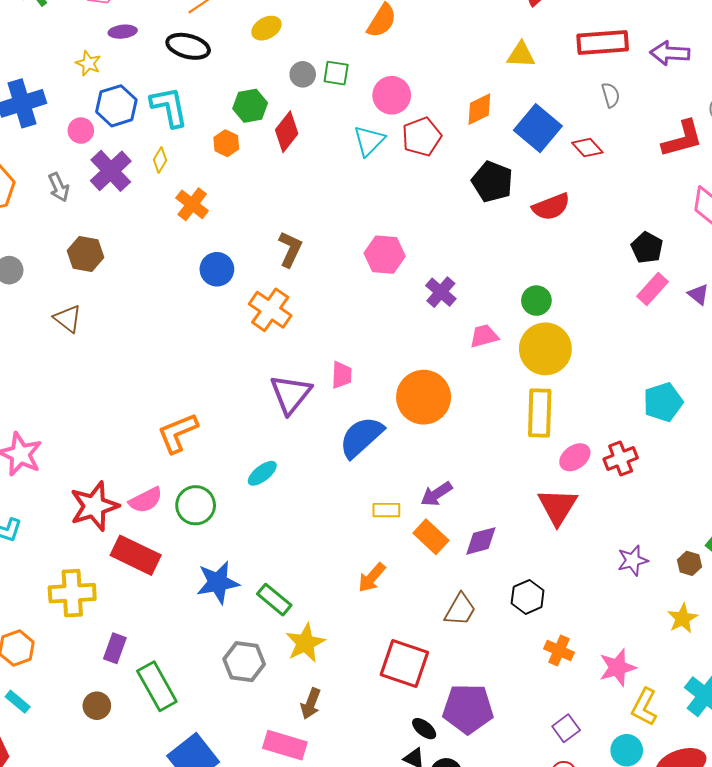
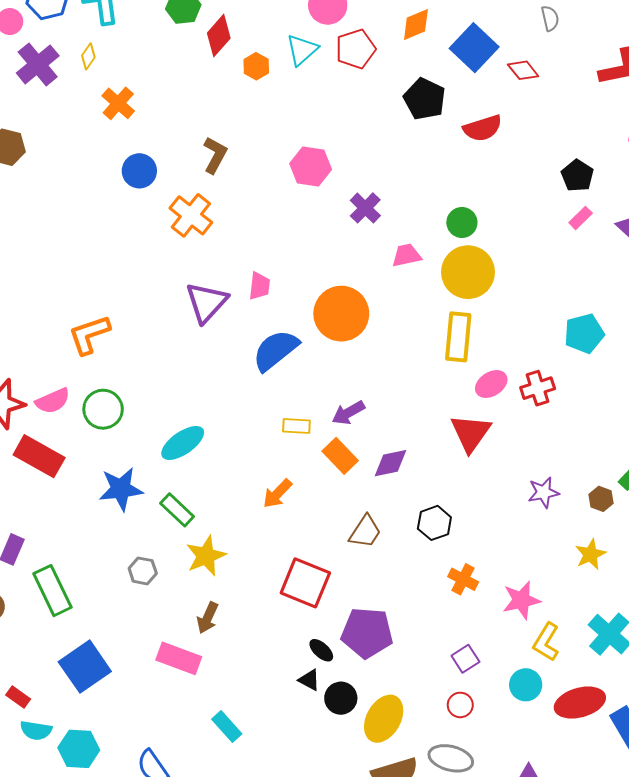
orange hexagon: (226, 143) -> (256, 66), moved
pink rectangle: (653, 289) -> (581, 218), size x0.7
cyan ellipse: (262, 473) -> (183, 443), moved, size x1.4
gray hexagon: (244, 662) -> (143, 571), size x0.7

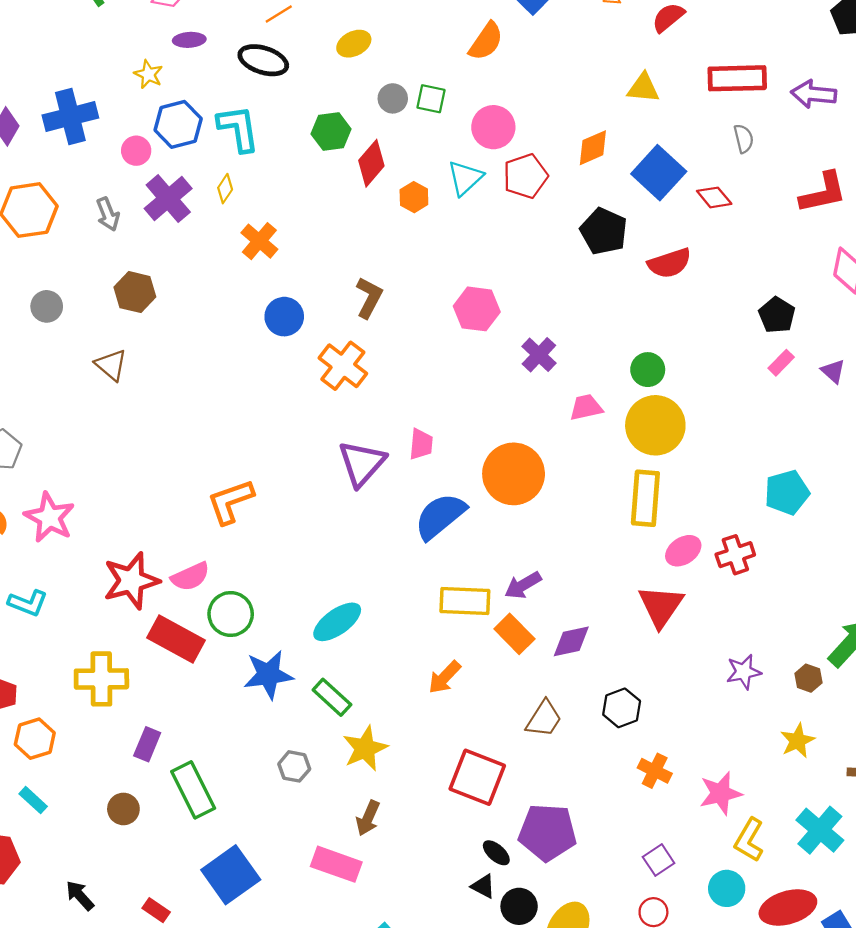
green circle: (103, 409) -> (231, 614), moved
yellow rectangle: (296, 426) -> (465, 601), size x1.6

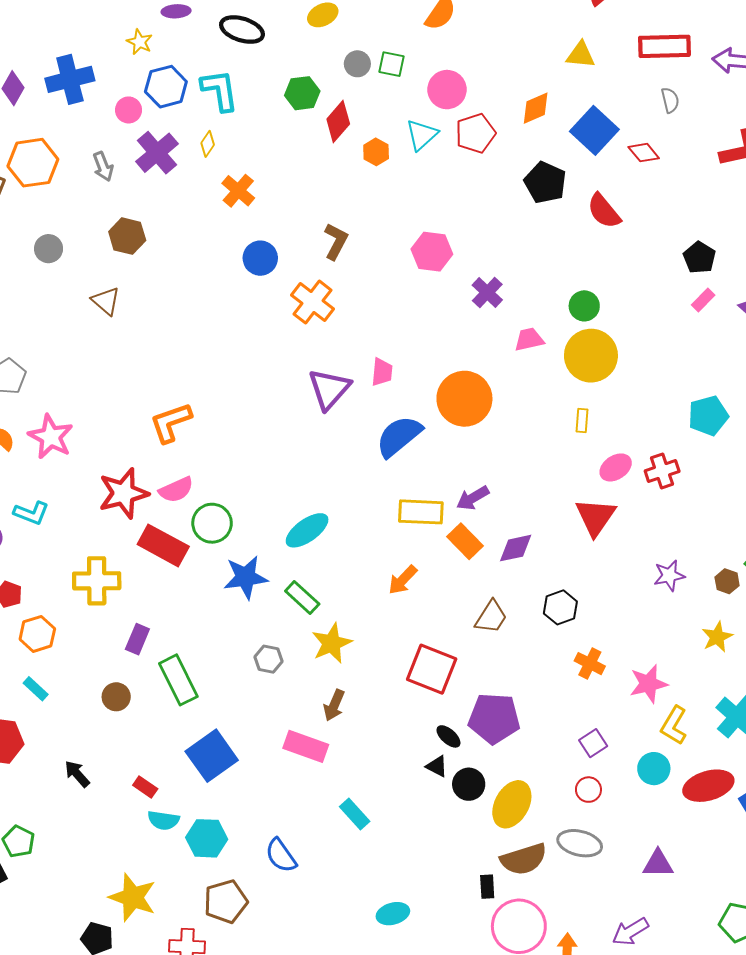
red semicircle: (670, 263) -> (604, 211), turned 69
yellow rectangle: (645, 498) -> (582, 421), size x0.5
orange L-shape: (230, 502) -> (171, 422), moved

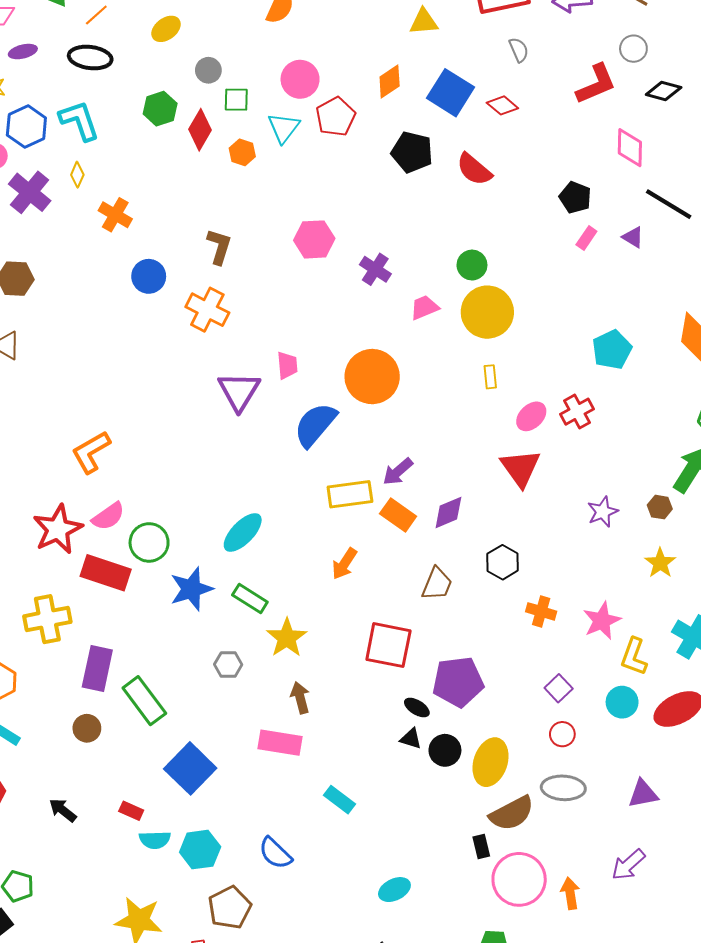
green square: (391, 64) -> (236, 100), moved
purple rectangle: (137, 639) -> (97, 668), size x1.5
brown arrow: (334, 705) -> (300, 698), turned 152

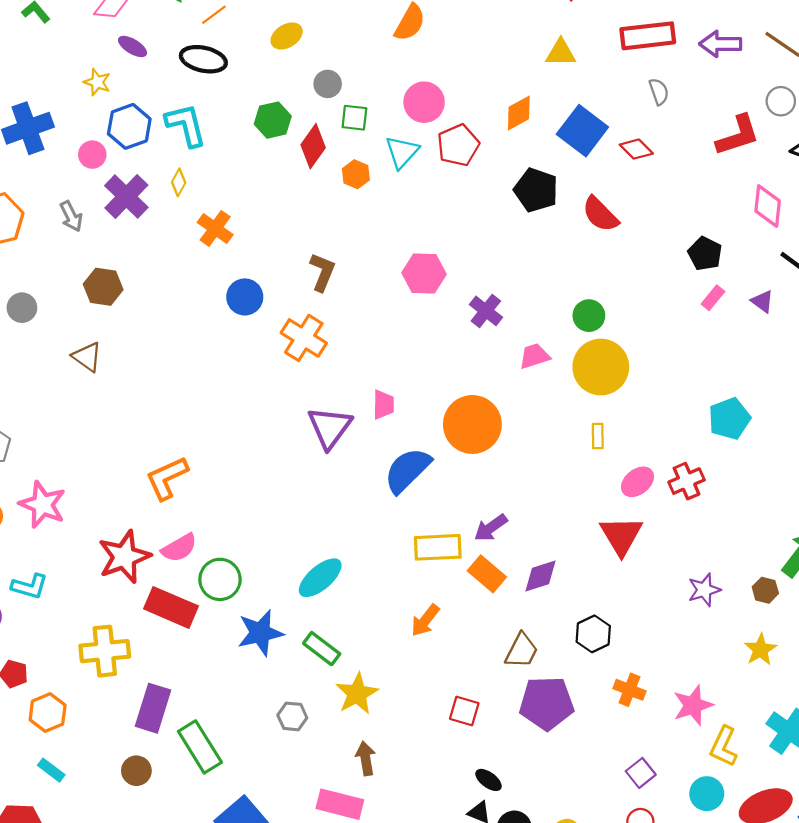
purple ellipse: (23, 52) -> (133, 46), turned 40
red square: (388, 645) -> (464, 711), size x0.6
purple pentagon: (458, 682) -> (547, 703), moved

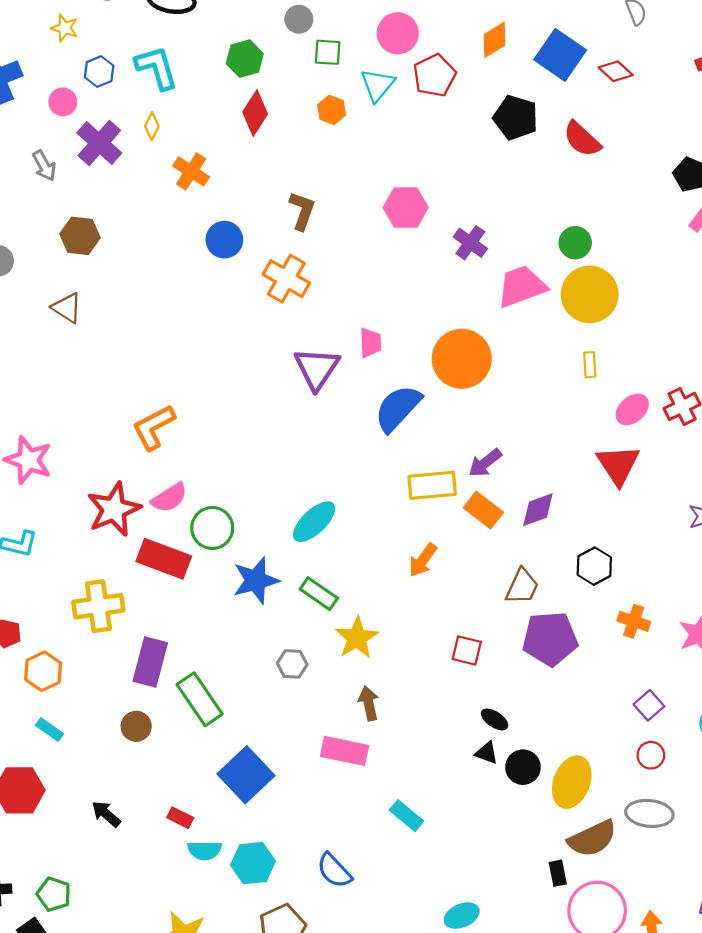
blue hexagon: (129, 126) -> (99, 72), size x0.7
red diamond: (313, 146) -> (255, 113), moved
pink trapezoid: (534, 356) -> (522, 286), size x1.6

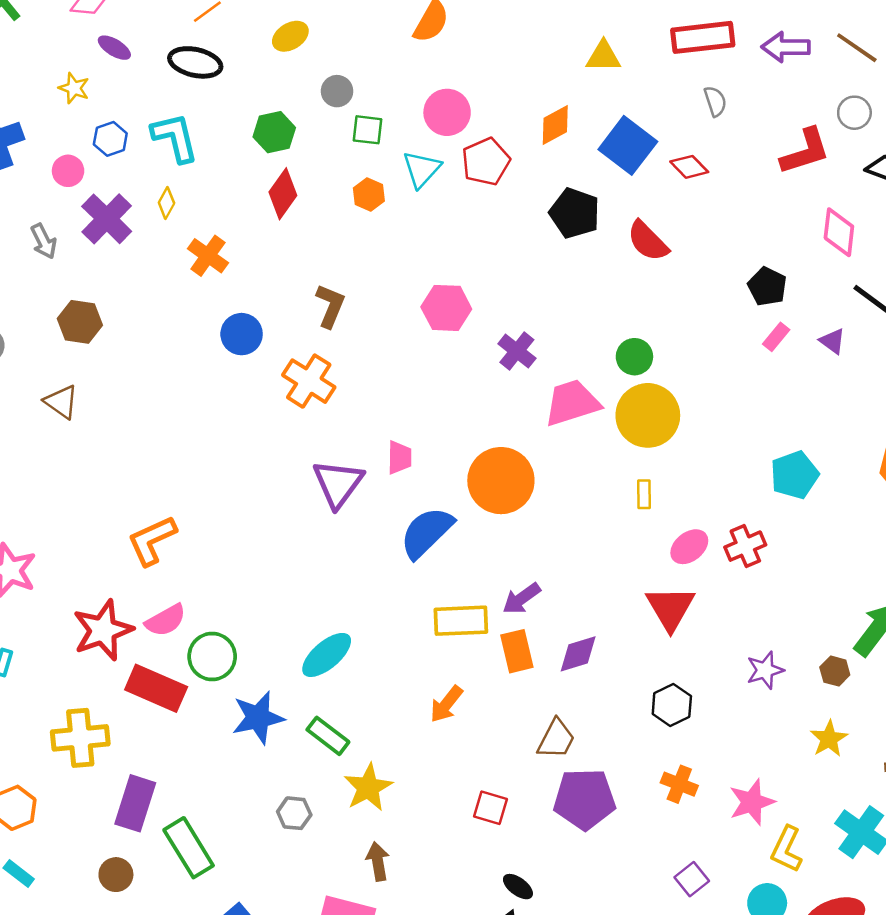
orange rectangle: (483, 510) -> (517, 651), turned 36
black hexagon: (594, 566) -> (672, 705), moved

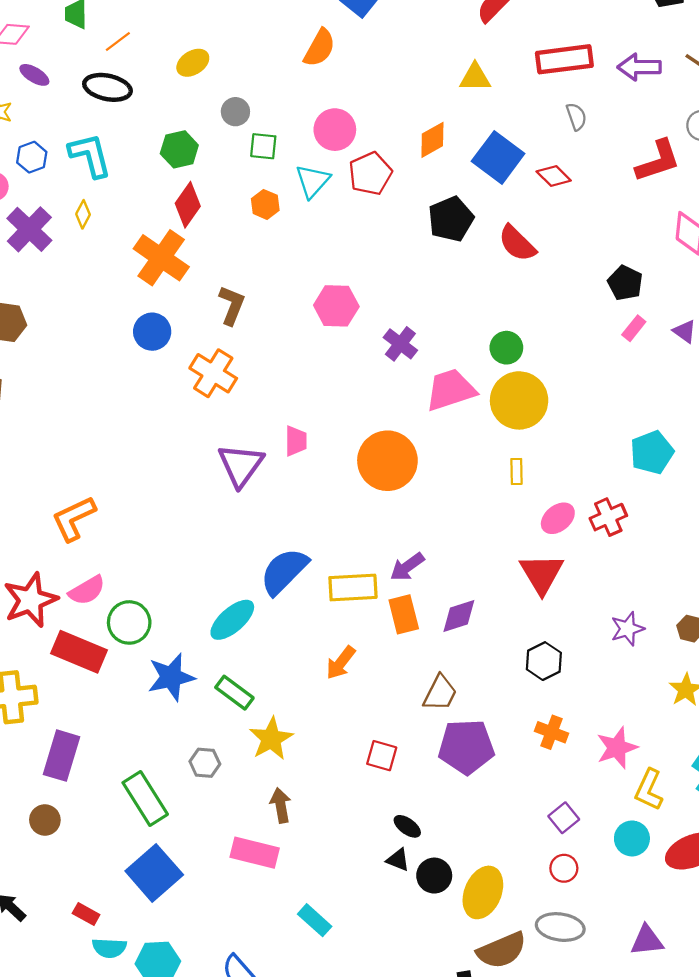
black pentagon: (575, 213) -> (451, 219), turned 30
orange cross: (208, 256) -> (161, 258), moved, size x1.5
blue semicircle: (427, 532) -> (284, 571), moved
green rectangle: (189, 848) -> (145, 799), moved

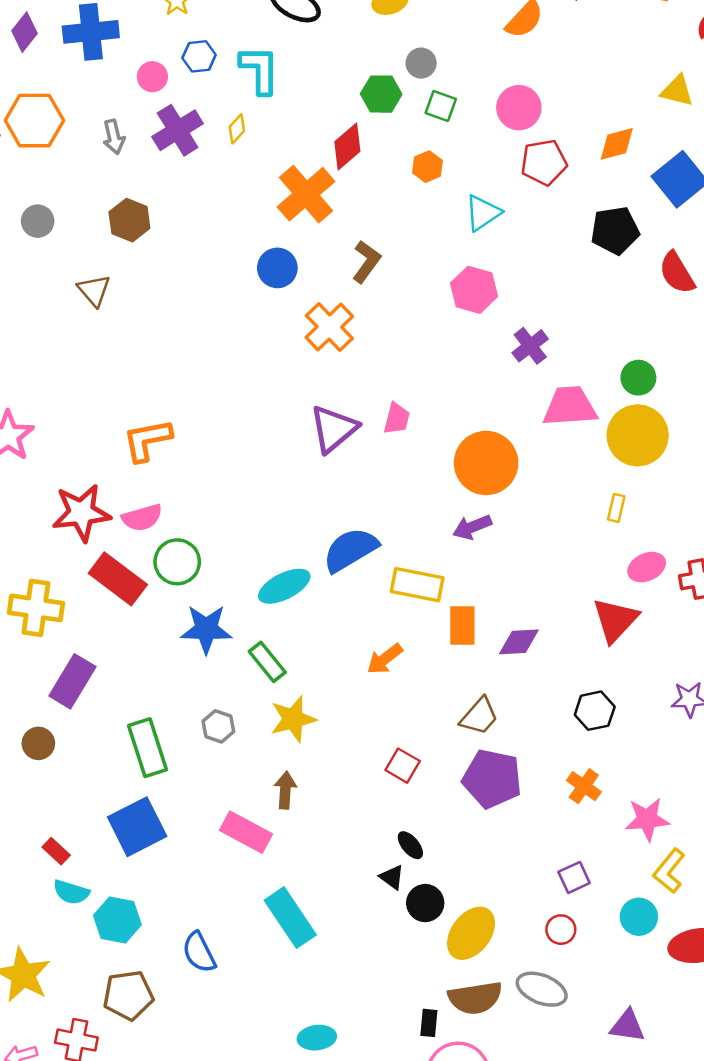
green hexagon: (179, 149) -> (381, 94), moved
cyan triangle: (313, 181) -> (483, 213), moved
purple arrow: (407, 567) -> (472, 527), moved
cyan rectangle: (315, 920) -> (290, 918), size x1.6

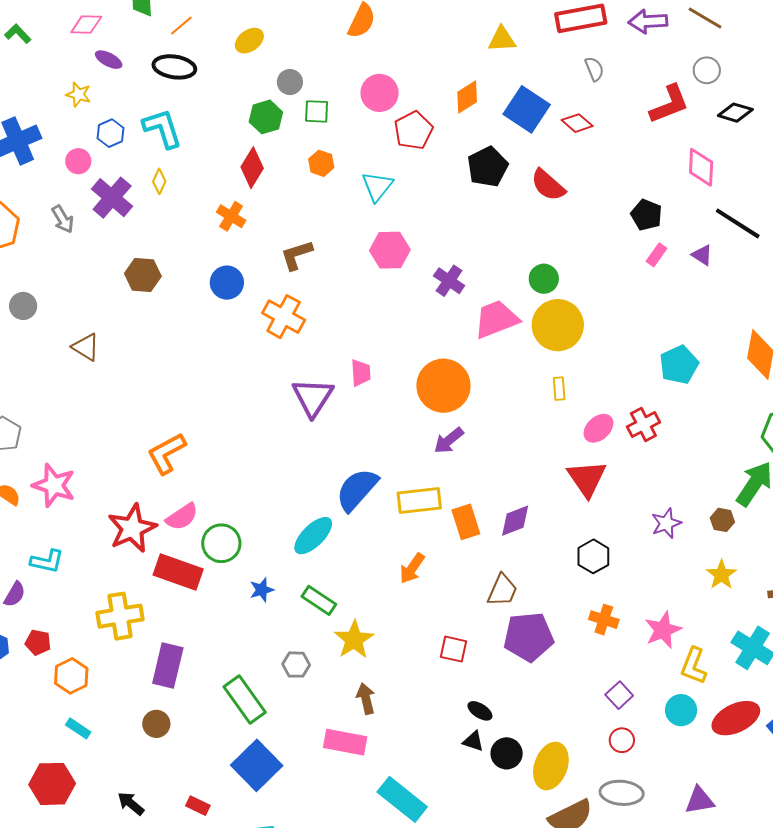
orange cross: (306, 194) -> (231, 216), size x0.6
brown hexagon: (129, 220) -> (143, 275), moved
brown L-shape: (366, 262) -> (297, 255), turned -126
blue star: (206, 629) -> (262, 590), size x0.6

